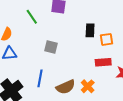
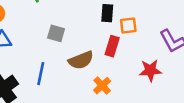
red rectangle: (103, 62) -> (112, 46), moved, turned -70
brown semicircle: (66, 87) -> (81, 60), moved

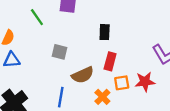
orange square: (128, 25) -> (122, 83), moved
blue line: (41, 74) -> (61, 97), moved

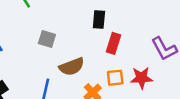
red rectangle: (110, 61) -> (114, 43), moved

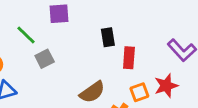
gray square: (47, 39) -> (45, 59), moved, turned -30

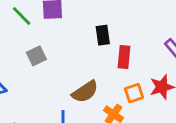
green line: (26, 35) -> (22, 16), moved

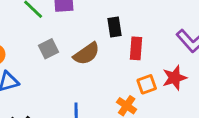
brown semicircle: (85, 92) -> (87, 54), moved

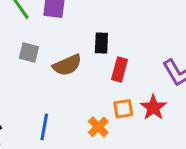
gray square: (49, 49) -> (29, 52), turned 30
red star: (174, 78) -> (153, 107), turned -30

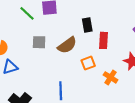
orange square: (123, 109) -> (88, 63), moved
orange cross: (98, 127) -> (111, 77), moved

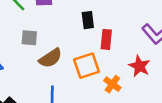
brown semicircle: (67, 45) -> (50, 58), moved
orange square: (88, 63) -> (86, 66), size x1.5

